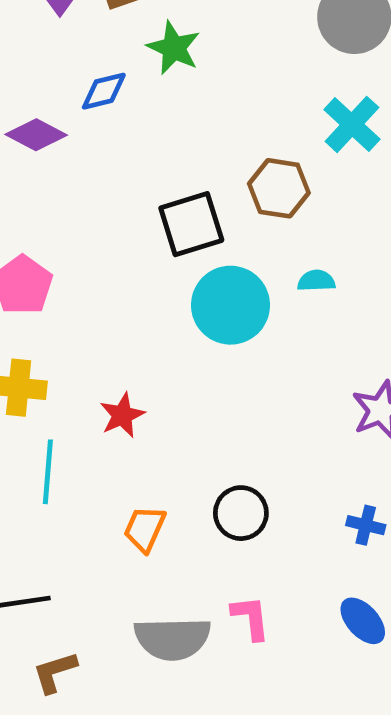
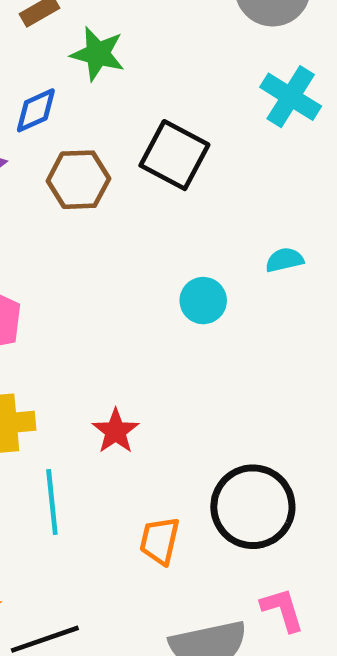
brown hexagon: (279, 188) -> (78, 180), moved
black square: (191, 224) -> (174, 155), moved, turned -34
cyan circle: (231, 305) -> (203, 301), size x0.6
black circle: (241, 513) -> (253, 507), size x1.5

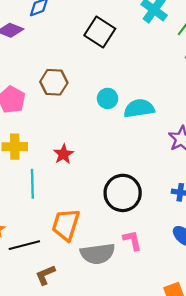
brown hexagon: (78, 180) -> (54, 82), moved
cyan semicircle: (284, 260) -> (139, 108), moved, size x1.8
orange trapezoid: (160, 541) -> (66, 225), moved, size x1.5

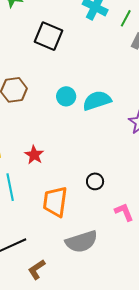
black circle: (123, 193) -> (95, 181), size x0.5
orange trapezoid: (66, 225) -> (55, 202), moved
pink L-shape: (132, 240) -> (124, 212), moved

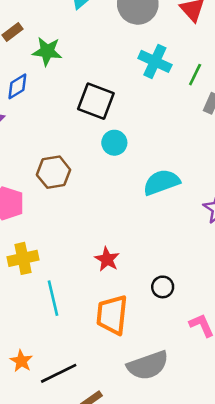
cyan circle: (66, 96) -> (114, 143), moved
red star: (34, 155) -> (107, 259), moved

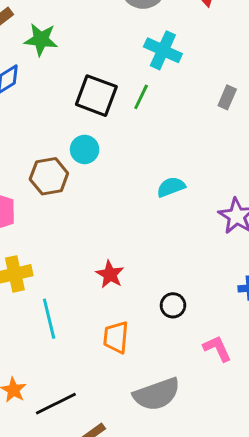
green line: (195, 75) -> (141, 97), moved
cyan circle: (114, 143) -> (85, 149), moved
cyan semicircle: (161, 182) -> (171, 187), size x0.7
orange trapezoid: (112, 315) -> (116, 337), size x0.7

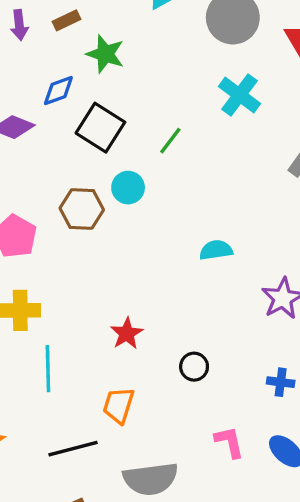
black square: (96, 96) -> (100, 128), moved
green line: (141, 97) -> (170, 141), moved
black circle: (173, 305) -> (194, 367), moved
black line: (56, 404) -> (73, 449), moved

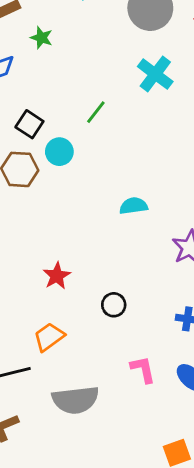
green star: (105, 54) -> (41, 38), size x0.7
black square: (100, 128) -> (29, 124), moved, size x0.7
orange trapezoid: (119, 405) -> (49, 337), turned 36

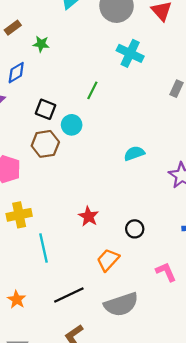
orange trapezoid: (49, 337) -> (108, 260), moved

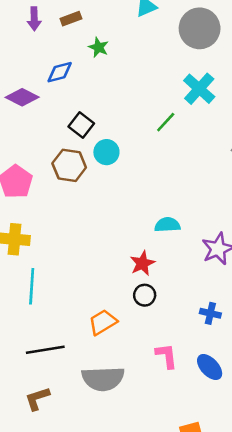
green line: (92, 90) -> (166, 122), moved
cyan semicircle: (134, 153) -> (167, 225), moved
red star: (89, 216) -> (142, 263), moved

